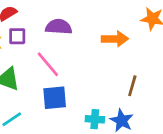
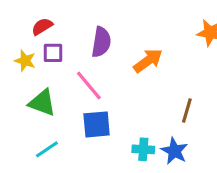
purple semicircle: (59, 27) -> (101, 42), turned 95
orange arrow: (115, 39) -> (148, 61), moved, turned -35

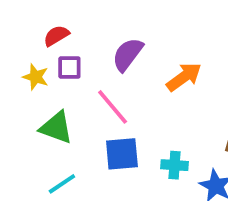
purple semicircle: (101, 42) -> (128, 54), turned -152
cyan cross: (143, 149) -> (174, 165), moved

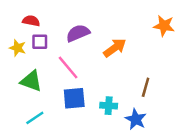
red semicircle: (56, 36) -> (31, 21), turned 42
purple semicircle: (128, 54) -> (78, 33), turned 30

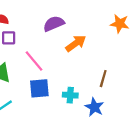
purple semicircle: (78, 33) -> (54, 24), moved

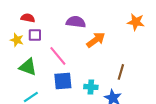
purple semicircle: (54, 24) -> (76, 22), turned 30

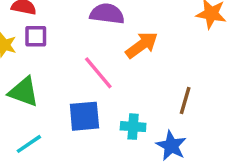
pink line: (58, 56) -> (98, 73), moved

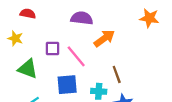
purple square: (36, 36) -> (53, 49), moved
brown line: (185, 101) -> (117, 74), moved, turned -36

